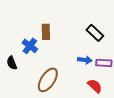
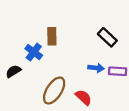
black semicircle: (12, 63) -> (13, 71), turned 80
red semicircle: (95, 86) -> (84, 97), moved

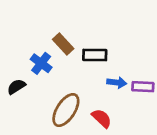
brown rectangle: (52, 36) -> (63, 44), turned -42
black rectangle: (107, 37) -> (95, 55), moved, turned -42

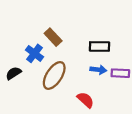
black rectangle: (95, 55) -> (99, 46), moved
brown ellipse: (66, 110) -> (54, 75), moved

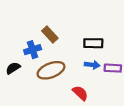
blue cross: (34, 53) -> (33, 50), turned 35
brown ellipse: (54, 75) -> (51, 70), turned 36

